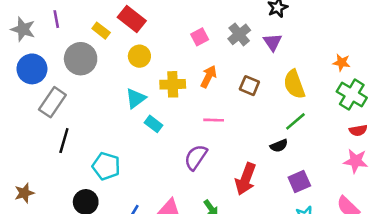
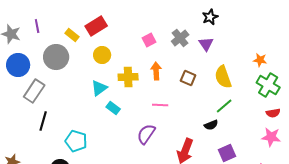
red rectangle: (132, 19) -> (96, 26), turned -70
orange arrow: (209, 77) -> (156, 71), turned -30

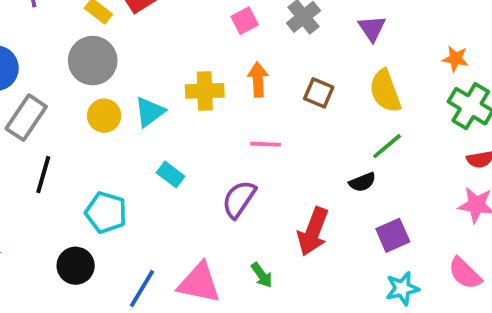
purple triangle: (206, 44) -> (372, 28), moved
yellow circle: (102, 55) -> (104, 116), moved
gray circle: (56, 57) -> (93, 61), moved
cyan rectangle: (113, 108) -> (171, 175), moved

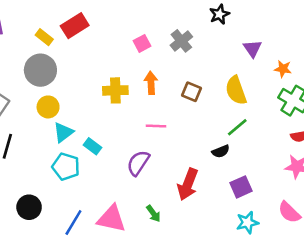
purple triangle: (372, 28) -> (252, 49), moved
cyan triangle: (150, 112) -> (63, 132), moved
cyan pentagon: (106, 213) -> (66, 167), moved

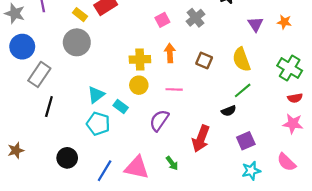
orange star: (283, 69) -> (284, 22), moved
yellow circle: (48, 107) -> (139, 85), moved

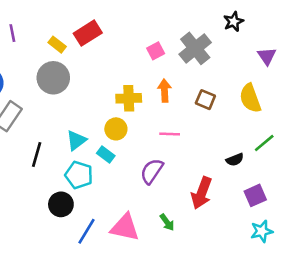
gray cross: (196, 18) -> (195, 48), size x1.4
yellow circle: (139, 85) -> (116, 129), moved
green line: (243, 90) -> (264, 143), moved
black line: (49, 107) -> (37, 155), moved
black circle: (67, 158) -> (61, 204), moved

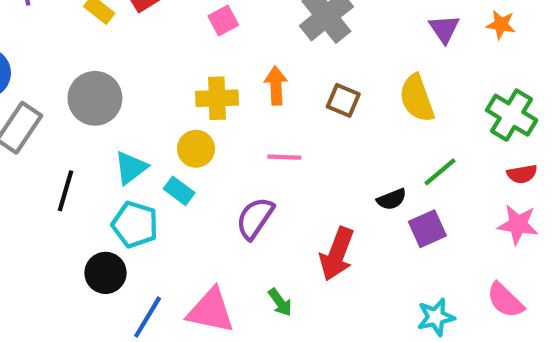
pink square: (156, 51) -> (223, 20), moved
gray circle: (53, 78) -> (95, 98), moved
purple square: (255, 195) -> (427, 229), moved

